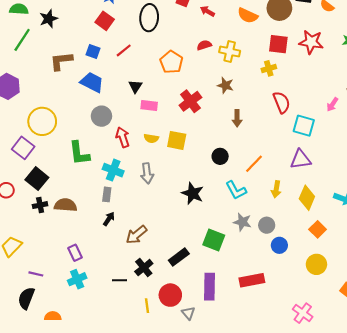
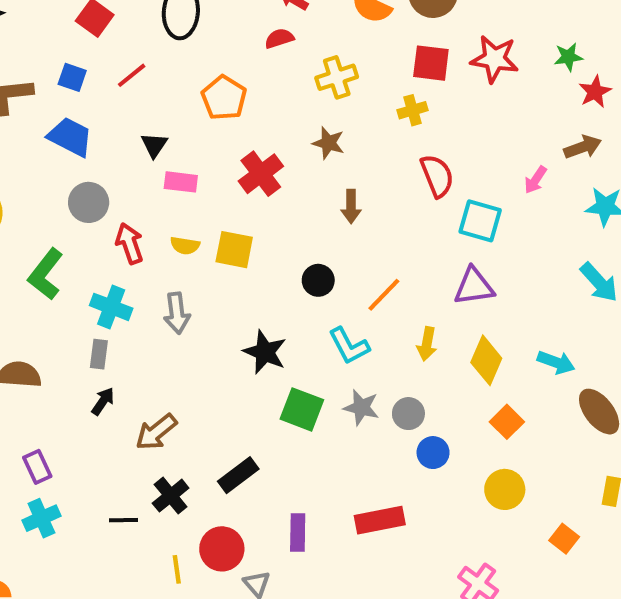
red semicircle: (204, 45) -> (279, 38), moved
yellow cross: (230, 52) -> (337, 77), turned -30
green L-shape: (79, 153) -> (46, 274), turned 45
green square: (214, 240) -> (302, 409), moved
purple rectangle: (209, 287) -> (298, 532), size x0.7

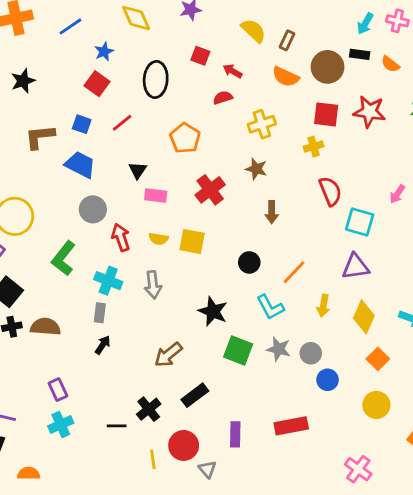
brown arrow: (156, 432) -> (168, 355), moved

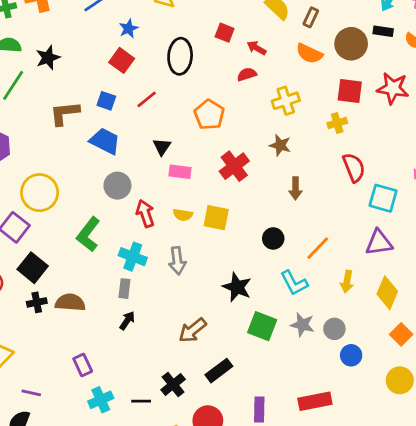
cyan cross: (61, 424) -> (101, 400), moved

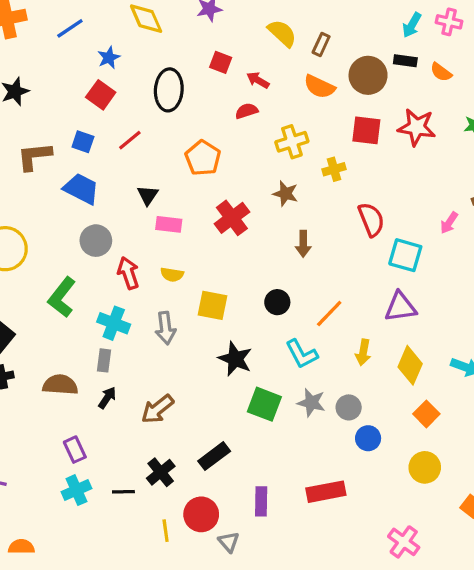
yellow cross: (337, 123) -> (334, 169), moved
yellow square: (216, 218) -> (213, 305), moved
brown semicircle: (70, 302) -> (60, 385), moved
brown arrow: (193, 330) -> (157, 409), moved
purple rectangle: (83, 365) -> (75, 450), moved

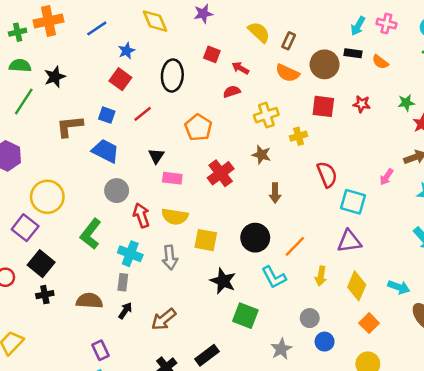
red star: (417, 127) -> (362, 104), size x0.6
yellow semicircle: (172, 275) -> (175, 217), size x1.5
black circle: (277, 302) -> (255, 238), size x1.5
gray star: (311, 403) -> (281, 349), moved, turned 30

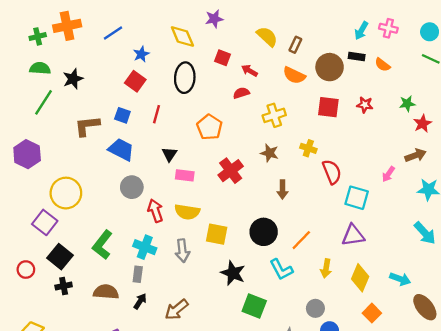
yellow diamond: (155, 21) -> (182, 36), moved
red line: (143, 114) -> (157, 114), turned -36
yellow cross: (299, 136) -> (308, 148), moved, turned 35
green L-shape: (91, 234) -> (102, 245), moved

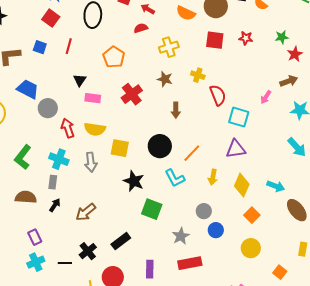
blue trapezoid: (121, 149) -> (28, 89), moved

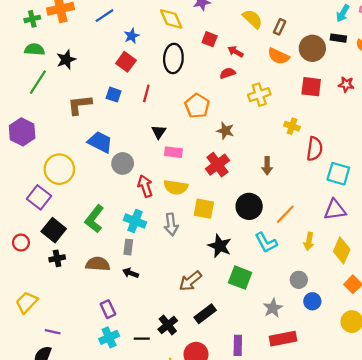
brown star: (165, 79) -> (225, 131), moved
red cross: (132, 94) -> (217, 165), moved
red semicircle: (218, 95) -> (315, 149), turned 30
black arrow: (55, 205) -> (130, 273), turned -104
brown arrow: (86, 212) -> (190, 281), moved

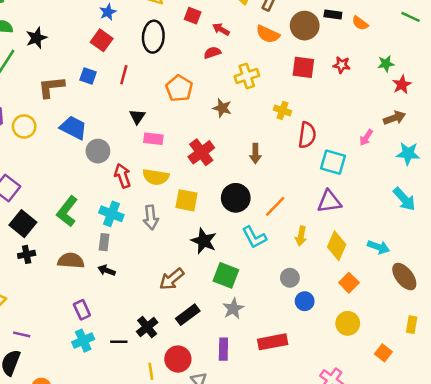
brown star: (225, 131) -> (222, 108), moved
yellow circle: (59, 169) -> (24, 126), moved, size x0.7
gray star: (273, 308) -> (233, 309), moved

